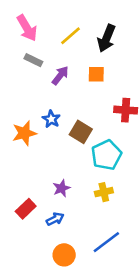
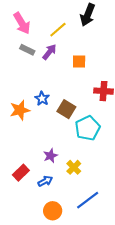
black arrow: (106, 38) -> (88, 15), moved
purple arrow: (60, 75) -> (49, 52), moved
yellow cross: (104, 192) -> (74, 167), moved, turned -32

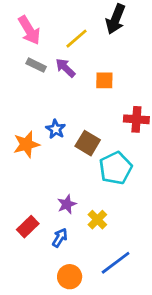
purple arrow: (49, 52) -> (65, 68), turned -84
blue arrow: (45, 181) -> (60, 238), turned -32

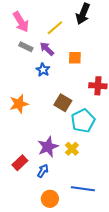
blue star: (56, 129) -> (43, 70), moved
purple star: (67, 204) -> (48, 147), size x1.5
yellow cross: (97, 220) -> (72, 149), moved
blue line: (116, 263) -> (83, 189), turned 45

